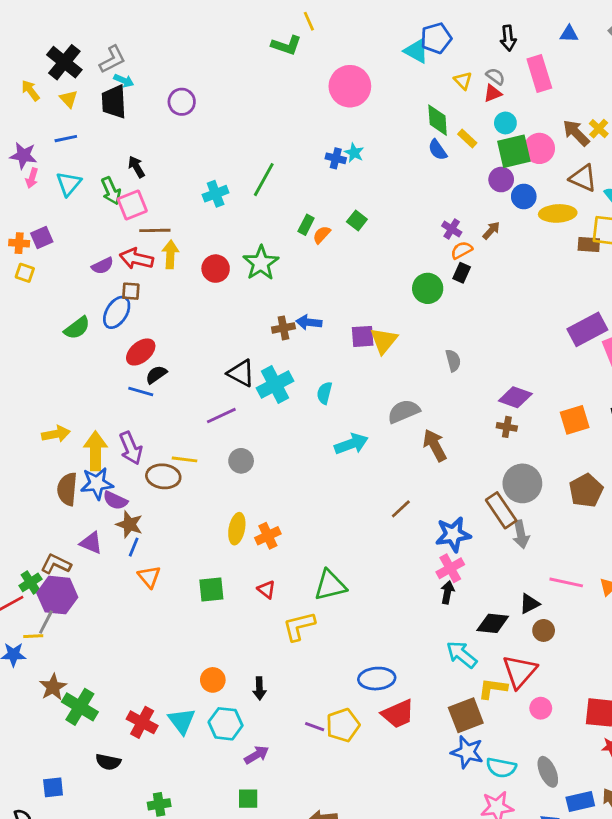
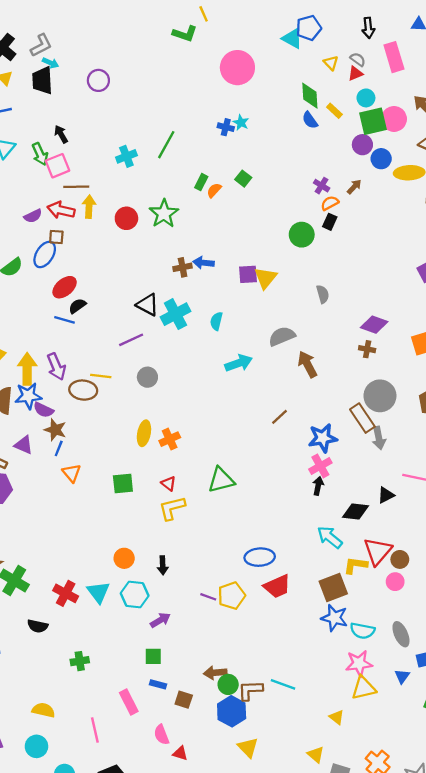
yellow L-shape: (299, 626) -> (172, 508), moved
brown circle: (544, 630) -> (400, 559), moved

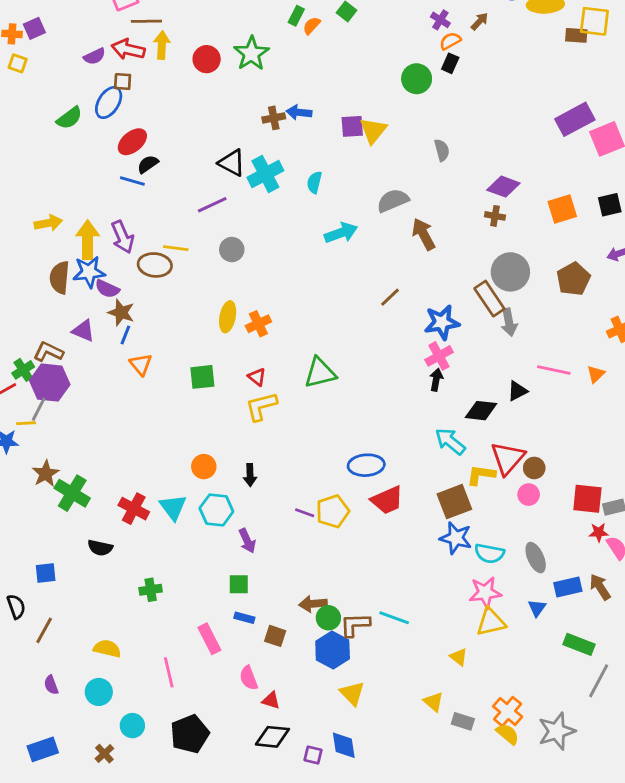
purple arrow: (160, 620) -> (247, 541), turned 96

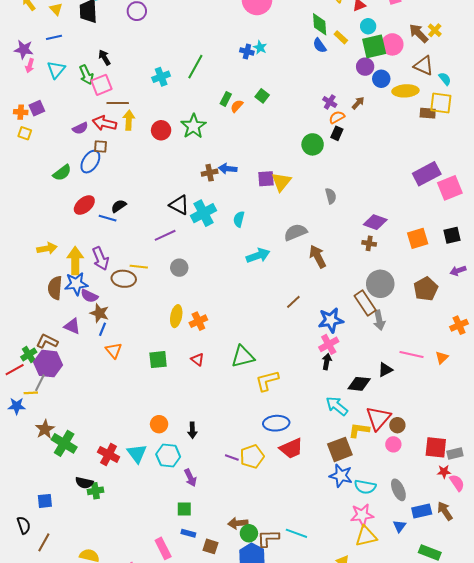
red ellipse: (132, 142) -> (84, 205), moved
yellow L-shape: (261, 406) -> (267, 381), moved
green cross: (151, 590) -> (95, 491), moved

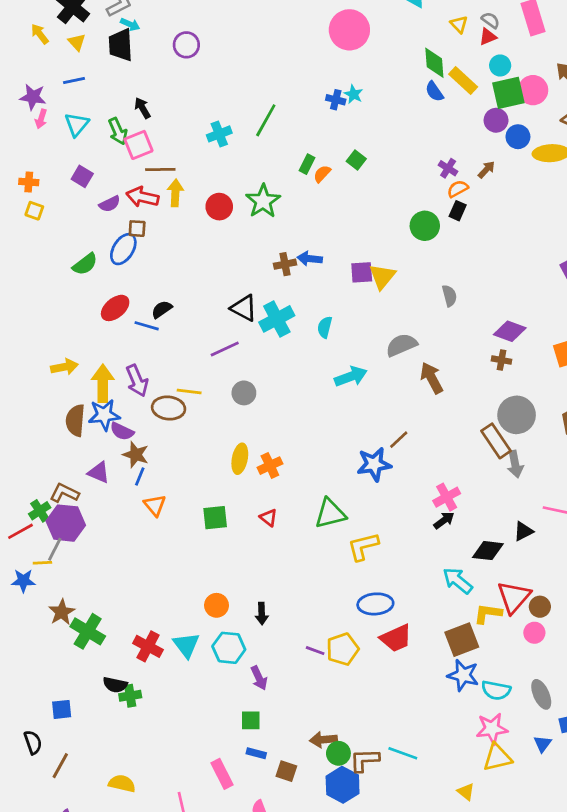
yellow rectangle: (341, 37) -> (463, 81), size x1.5
purple square: (37, 108) -> (82, 176), moved, turned -35
blue star: (331, 320) -> (374, 464), moved
black arrow: (327, 362) -> (444, 520), turned 42

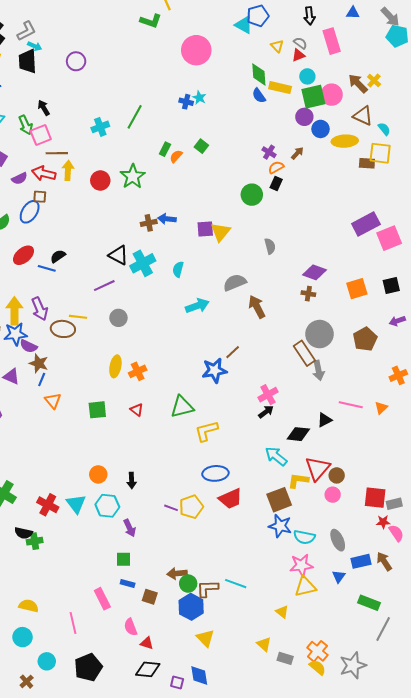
yellow rectangle: (463, 81) -> (280, 88), turned -30

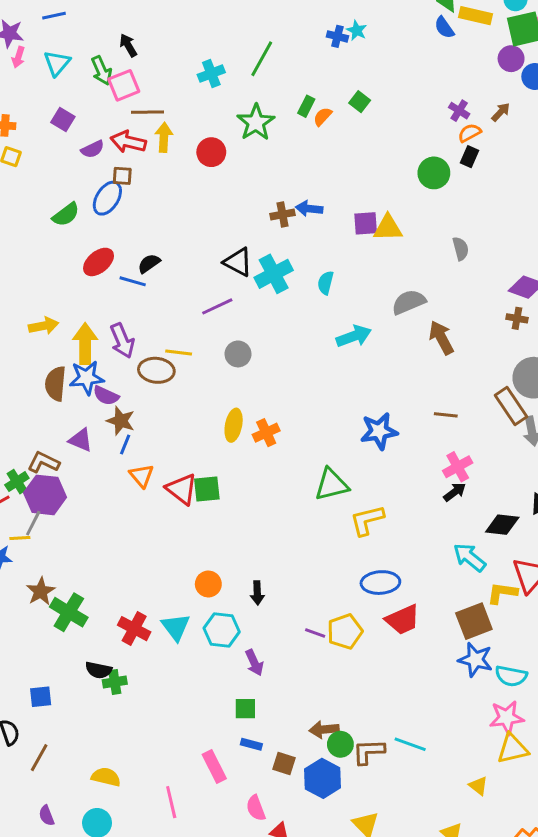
green star: (133, 176) -> (256, 122), moved
yellow triangle: (221, 232) -> (388, 228), turned 50
brown line: (233, 352) -> (446, 415), moved, turned 49
red triangle: (137, 410) -> (182, 489), moved, size x1.6
blue hexagon: (191, 607) -> (323, 778), moved

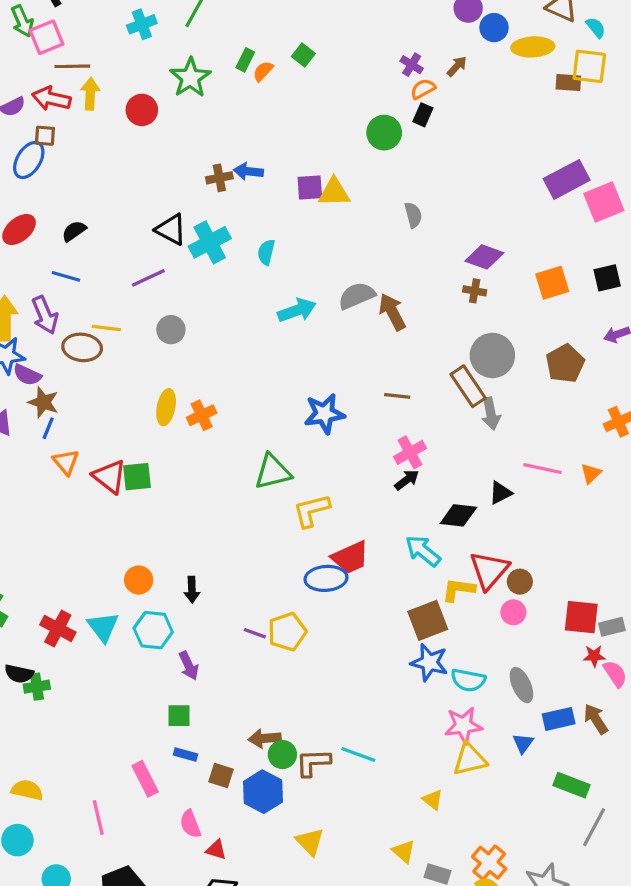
blue line: (133, 281) -> (66, 276), moved
gray semicircle: (409, 302) -> (357, 296), moved
red trapezoid: (403, 620) -> (350, 557), moved

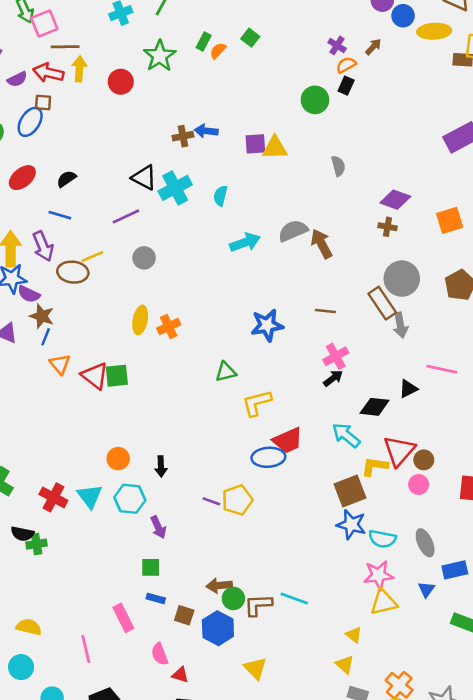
yellow line: (106, 328) -> (92, 257), turned -30
green triangle: (273, 472) -> (226, 372), size x0.7
yellow triangle: (404, 851) -> (345, 664), moved

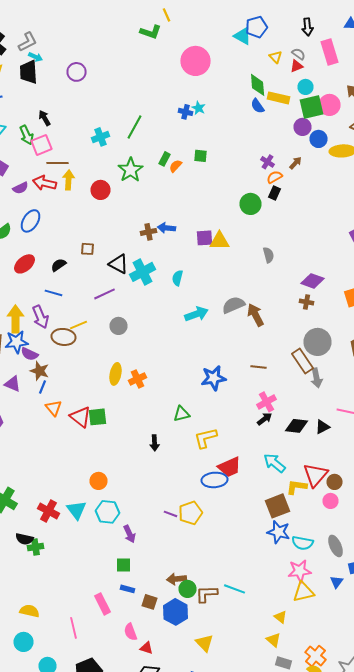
green square: (250, 38) -> (200, 156), turned -32
brown square: (43, 102) -> (88, 249), moved
black diamond: (375, 407) -> (296, 426), moved
black arrow: (161, 466) -> (154, 443), moved

